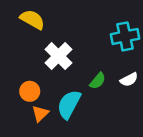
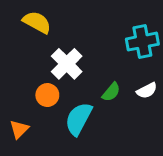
orange circle: (30, 91) -> (47, 95), moved
orange triangle: (40, 113) -> (19, 129), moved

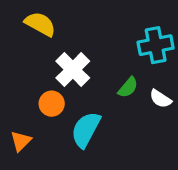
white semicircle: (147, 91) -> (160, 99), turned 60
green semicircle: (111, 92) -> (128, 87), moved

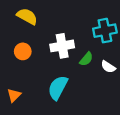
white cross: (73, 70) -> (62, 46), moved, turned 35
orange circle: (52, 104) -> (23, 51), moved

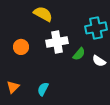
yellow semicircle: (27, 16) -> (43, 14), moved
cyan semicircle: (58, 88) -> (43, 89), moved, size x0.6

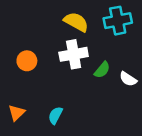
yellow semicircle: (43, 14) -> (76, 22), moved
cyan cross: (96, 28) -> (118, 21), moved

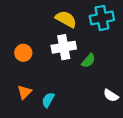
white semicircle: (128, 79) -> (111, 95), moved
orange triangle: (17, 113) -> (24, 92), moved

